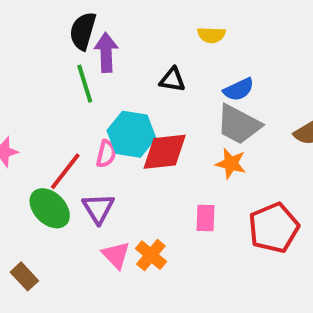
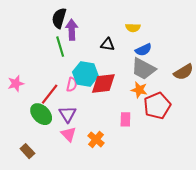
yellow semicircle: (211, 35) -> (133, 28), moved
red pentagon: (274, 228) -> (157, 106), moved
pink triangle: (116, 255) -> (69, 134), moved

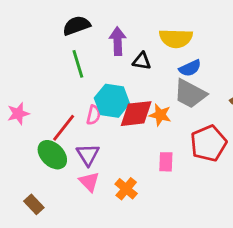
black semicircle: (59, 18) -> (76, 26), turned 54
yellow semicircle: (133, 28) -> (176, 38), size x1.6
purple arrow: (72, 30) -> (118, 41), moved
orange star: (139, 90) -> (160, 115), moved

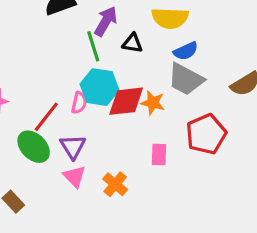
purple arrow: (118, 41) -> (106, 21), turned 32
green line: (78, 64) -> (93, 46), moved

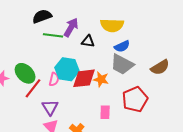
green line: (93, 46) -> (53, 35), moved, turned -66
green ellipse: (34, 147) -> (25, 73), moved

